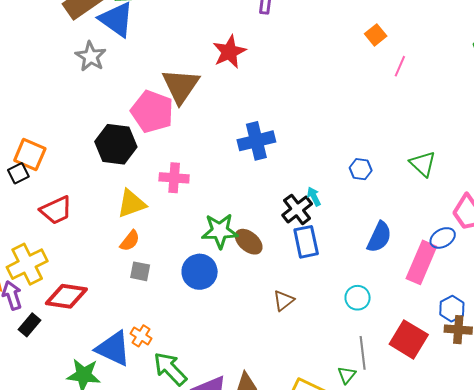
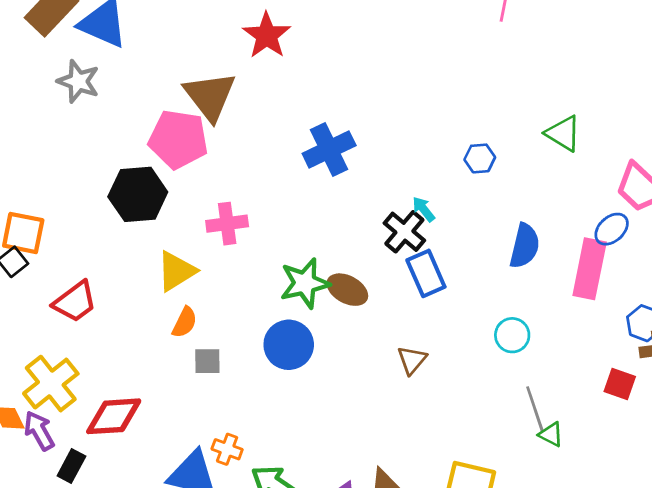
red square: (409, 339) -> (620, 384), moved, size x0.6
green triangle: (347, 375) -> (551, 434), moved, turned -30

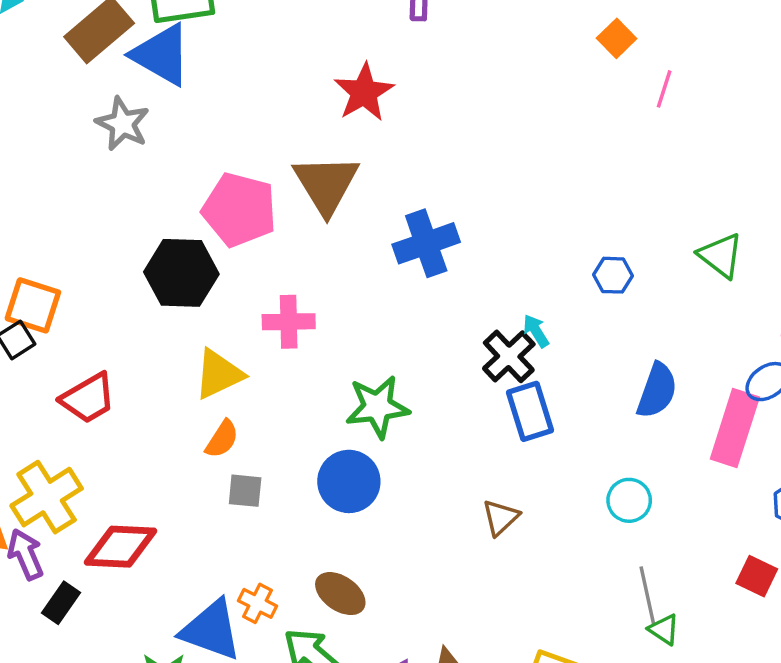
brown triangle: (210, 96) -> (326, 184), moved
brown ellipse: (347, 290) -> (340, 594), moved

